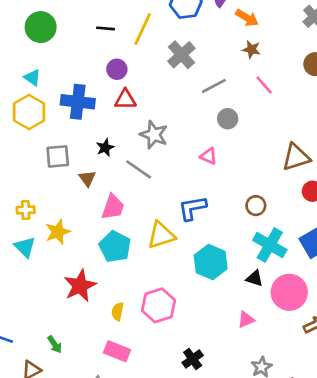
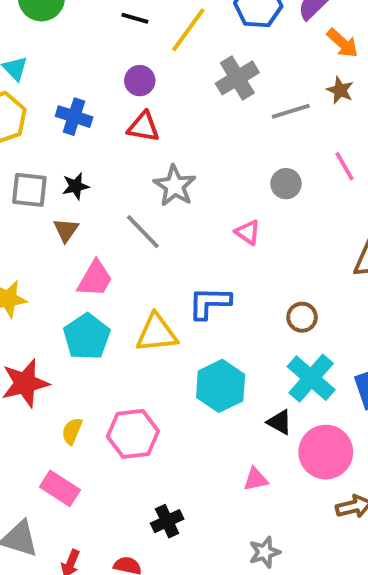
pink line: (264, 85) -> (344, 166), moved
gray line: (214, 86) -> (291, 111), moved
blue cross: (78, 102) -> (74, 117), size x0.7
black star: (105, 148) -> (76, 186), moved

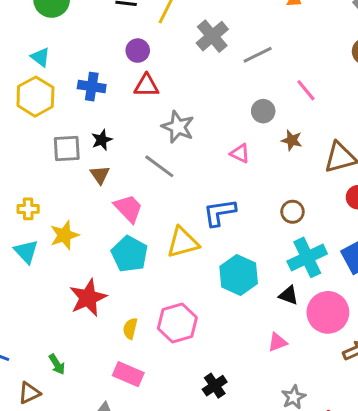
brown star: (340, 90) -> (292, 140), moved
pink trapezoid: (95, 279) -> (128, 208), turned -64
cyan cross: (311, 378) -> (307, 257), turned 33

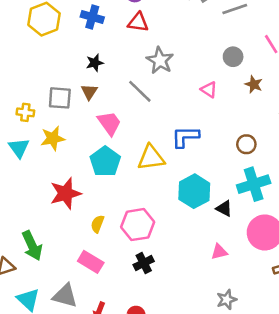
gray square: (67, 149) -> (60, 98), moved
black triangle: (289, 295) -> (224, 208), moved
green arrow: (57, 364) -> (32, 246), size x1.6
black cross: (215, 386) -> (144, 263), moved

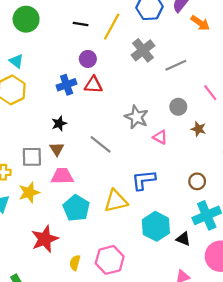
blue cross: (92, 17) -> (67, 85), moved, turned -30
gray star: (160, 60) -> (136, 117), moved
pink trapezoid: (109, 123) -> (62, 176), moved, turned -50

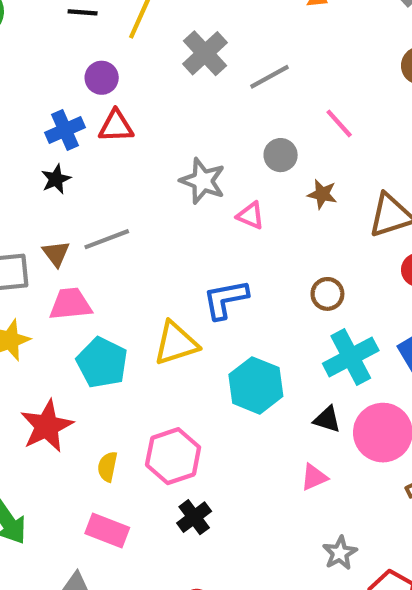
black star: (59, 123) -> (56, 179), moved
gray line: (101, 144) -> (107, 239), moved, turned -55
black triangle: (183, 239) -> (327, 419), moved

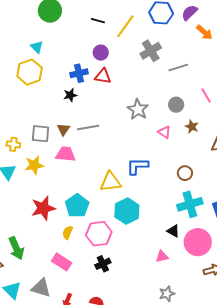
pink triangle: (251, 216) -> (164, 132), moved
cyan pentagon: (102, 363) -> (77, 206), moved
cyan hexagon: (256, 385) -> (127, 211), moved

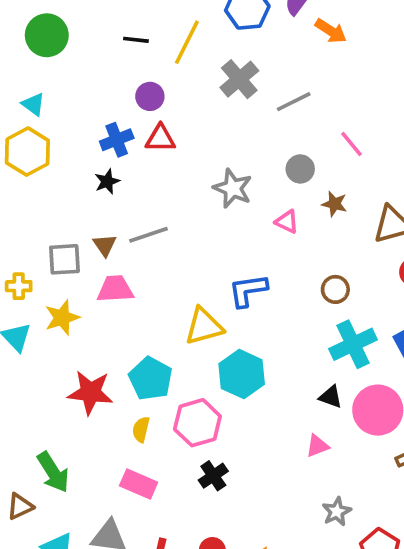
red star: (43, 208) -> (90, 392), turned 30

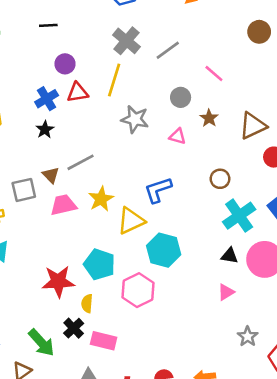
yellow line: (187, 42) -> (114, 80), moved
brown star: (334, 204) -> (209, 118), turned 30
yellow star: (62, 318) -> (101, 199), moved
yellow semicircle: (141, 429) -> (87, 303), moved
black cross: (213, 476) -> (74, 328), moved

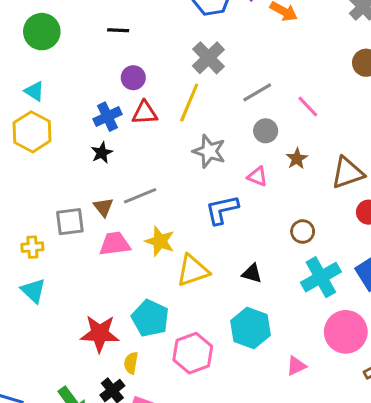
gray line: (168, 50) -> (257, 92), moved
blue L-shape: (158, 190) -> (222, 210), moved
yellow star: (101, 199) -> (160, 241), turned -30
cyan hexagon: (164, 250) -> (251, 328), moved
black triangle: (230, 256) -> (252, 273), moved

